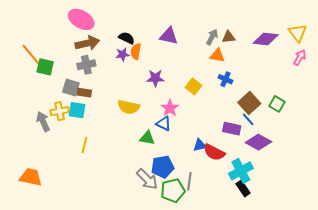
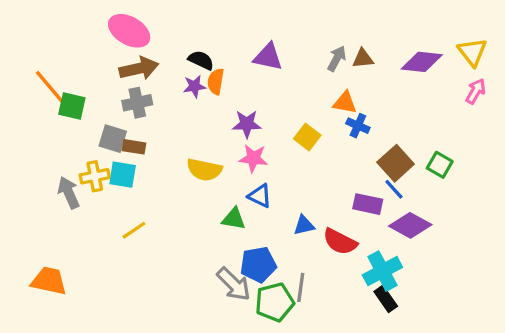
orange triangle: (217, 56) -> (345, 103), moved
pink star: (170, 108) -> (253, 158), moved, turned -30
yellow line: (84, 145) -> (134, 230), turned 42
blue triangle: (200, 145) -> (304, 225), moved

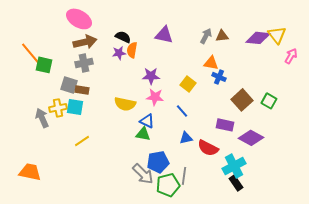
yellow triangle: (472, 52) -> (277, 35), moved
blue line: (394, 189) -> (182, 111), moved
blue triangle: (260, 196) -> (147, 121), moved

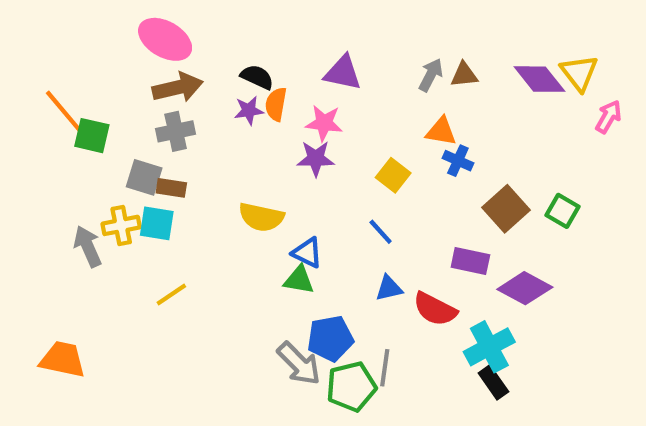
purple diamond: (258, 38) -> (539, 79), turned 45
pink star: (155, 97) -> (324, 123), moved

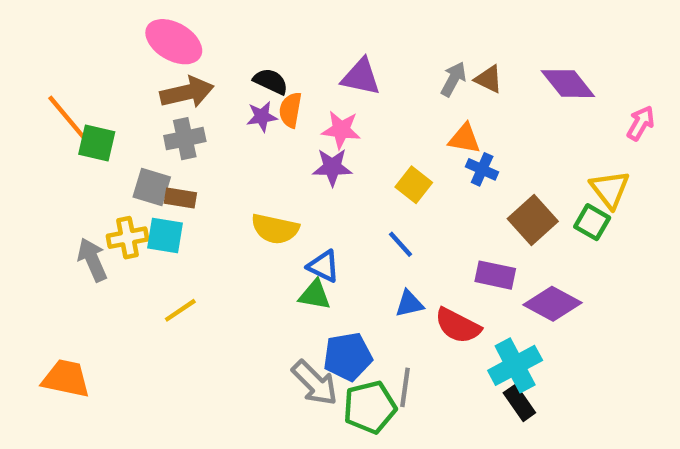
yellow triangle: (579, 73) -> (610, 189), moved
brown triangle: (464, 75) -> (489, 79), turned 32

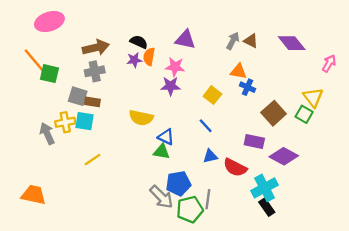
pink ellipse: (174, 42) -> (49, 22), moved, turned -48

